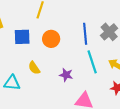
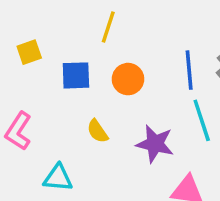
purple star: (66, 75) -> (155, 144), size x1.5
cyan triangle: (12, 83) -> (58, 178), moved

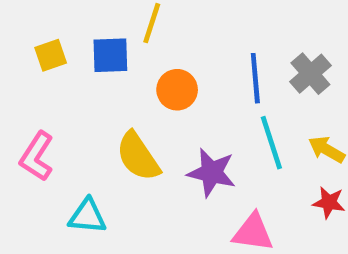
blue square: (76, 75) -> (110, 55), moved
yellow semicircle: (97, 131) -> (138, 156), size x1.6

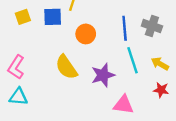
gray cross: (310, 74) -> (152, 26), turned -30
purple star: (212, 173) -> (103, 75), turned -30
cyan triangle: (87, 216) -> (18, 97), moved

